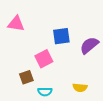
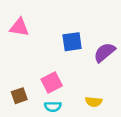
pink square: (44, 59) -> (52, 82), moved
brown square: (26, 77) -> (19, 96), moved

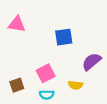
purple semicircle: (104, 52) -> (92, 62), moved
yellow semicircle: (94, 102) -> (76, 85), moved

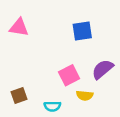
blue square: (64, 37) -> (82, 31), moved
pink square: (46, 73) -> (69, 75), moved

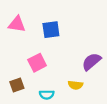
blue square: (82, 31) -> (51, 30), moved
pink square: (69, 75) -> (37, 63), moved

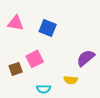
blue square: (51, 30) -> (48, 28), turned 30
brown square: (17, 85) -> (16, 69), moved

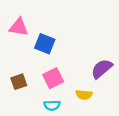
blue square: (48, 28) -> (45, 44), moved
pink square: (35, 59) -> (53, 78), moved

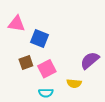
brown square: (19, 82) -> (26, 62), moved

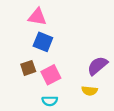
pink triangle: (17, 24) -> (37, 17), moved
yellow semicircle: (74, 83) -> (90, 91), moved

